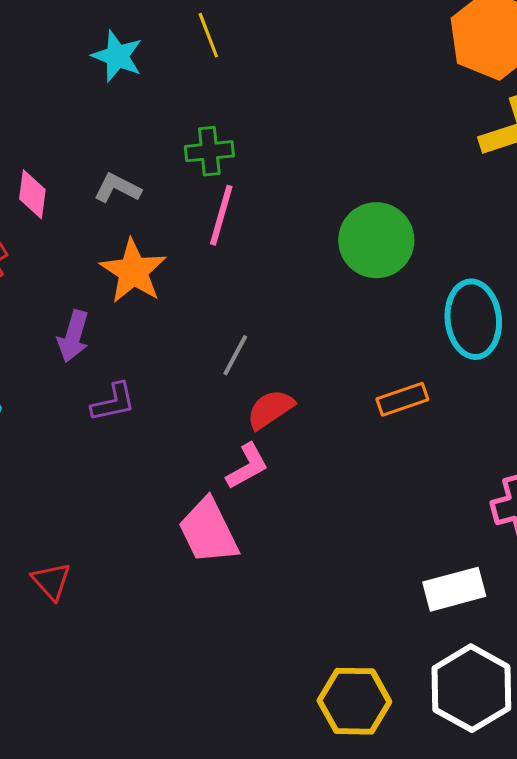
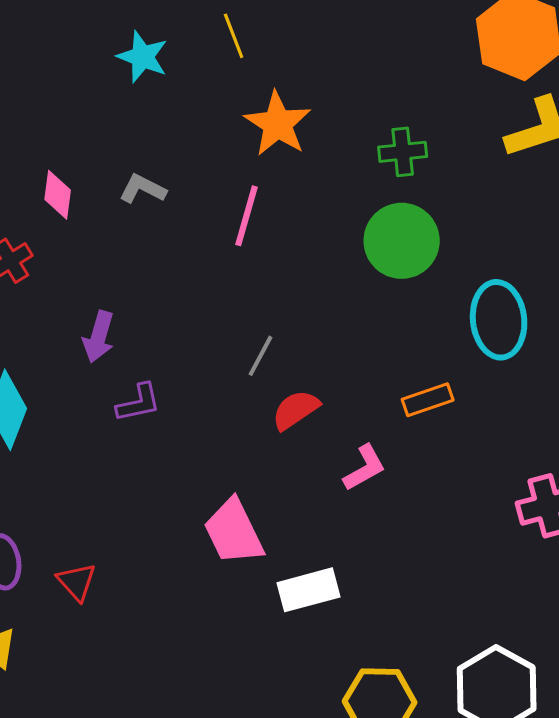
green cross: (209, 151) -> (403, 152), moved
orange star: (133, 271) -> (278, 124), moved
pink L-shape: (247, 466) -> (365, 468), moved
white rectangle: (454, 589) -> (309, 590), moved

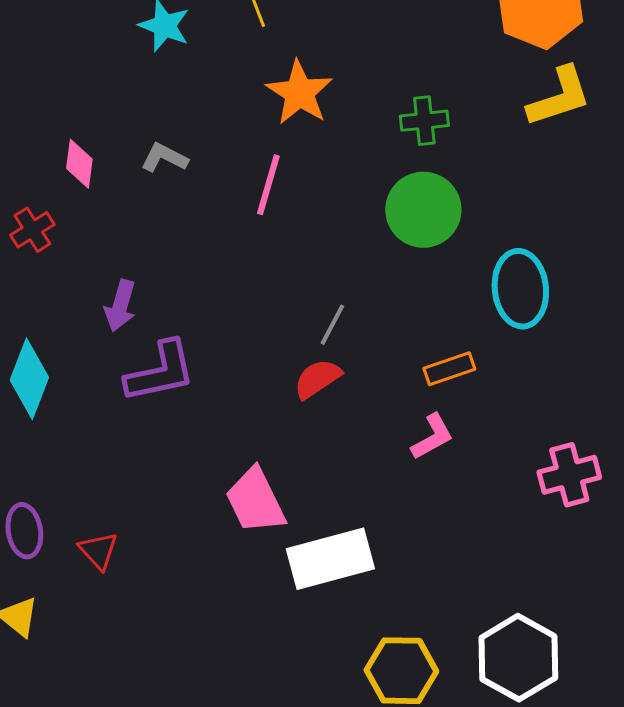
gray line: (261, 356) -> (332, 325), moved
purple L-shape: (139, 403) -> (160, 372), size x1.6
pink L-shape: (365, 468) -> (432, 437), moved
white rectangle: (309, 590) -> (330, 559), size x1.4

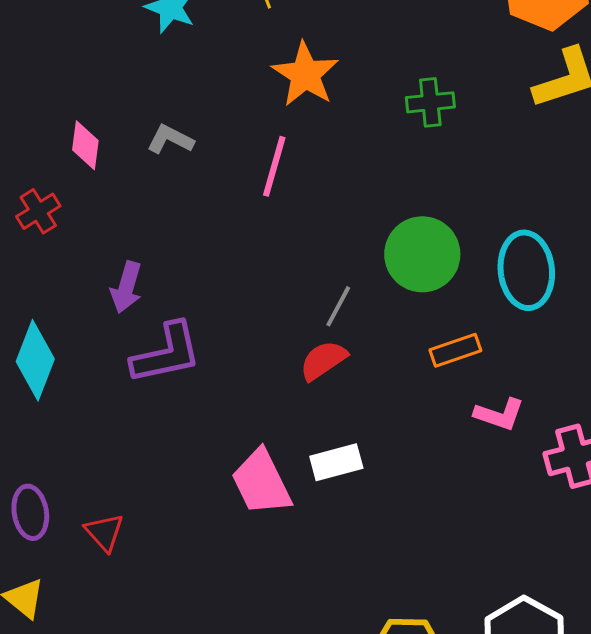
green circle: (423, 210) -> (422, 254), moved
pink L-shape: (432, 437) -> (499, 414), moved, turned 48
white rectangle: (330, 559) -> (336, 462), moved, size x0.6

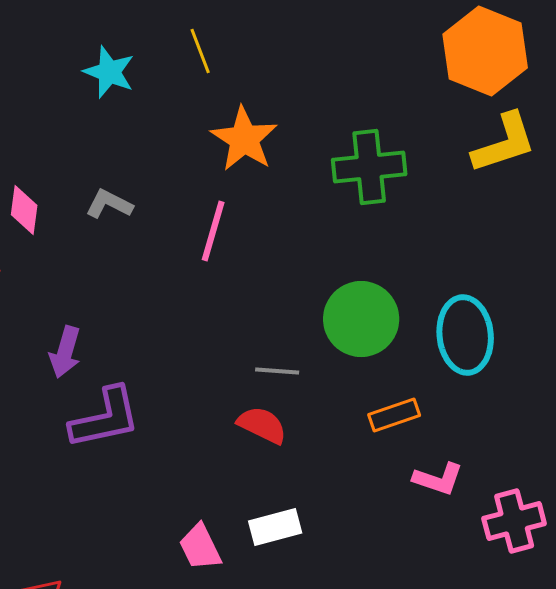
green cross: (430, 102) -> (369, 167), size x1.5
gray line: (338, 306) -> (277, 371), turned 66
red semicircle: (323, 360) -> (262, 425), turned 60
pink trapezoid: (261, 482) -> (200, 547), size x0.7

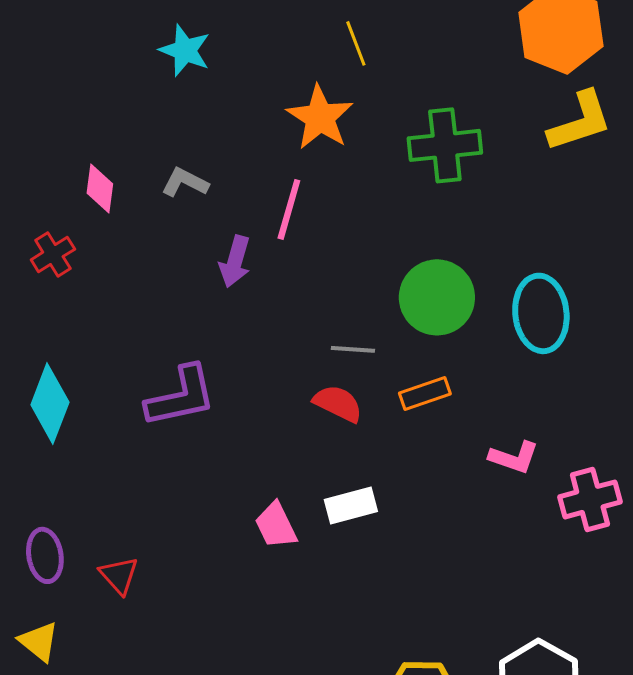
yellow line: (200, 51) -> (356, 43), moved
purple arrow: (65, 352) -> (235, 261), moved
orange rectangle: (394, 415) -> (425, 393), moved

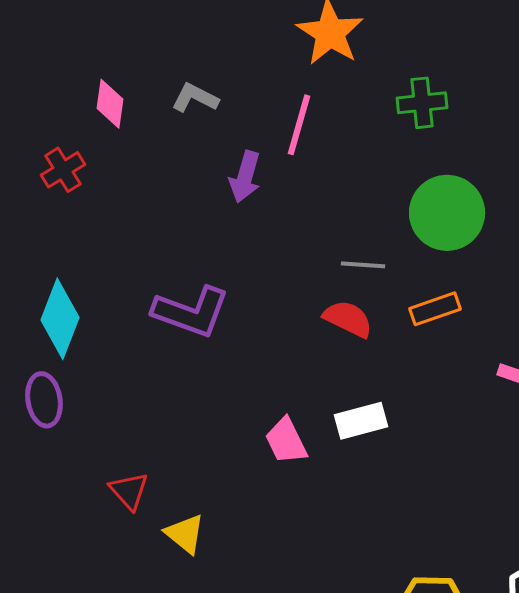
green cross: (445, 145) -> (422, 103), moved, size x0.7
purple L-shape: (181, 396) -> (191, 312), turned 32
purple ellipse: (45, 555) -> (44, 400), moved
yellow triangle: (39, 641) -> (185, 534), moved

